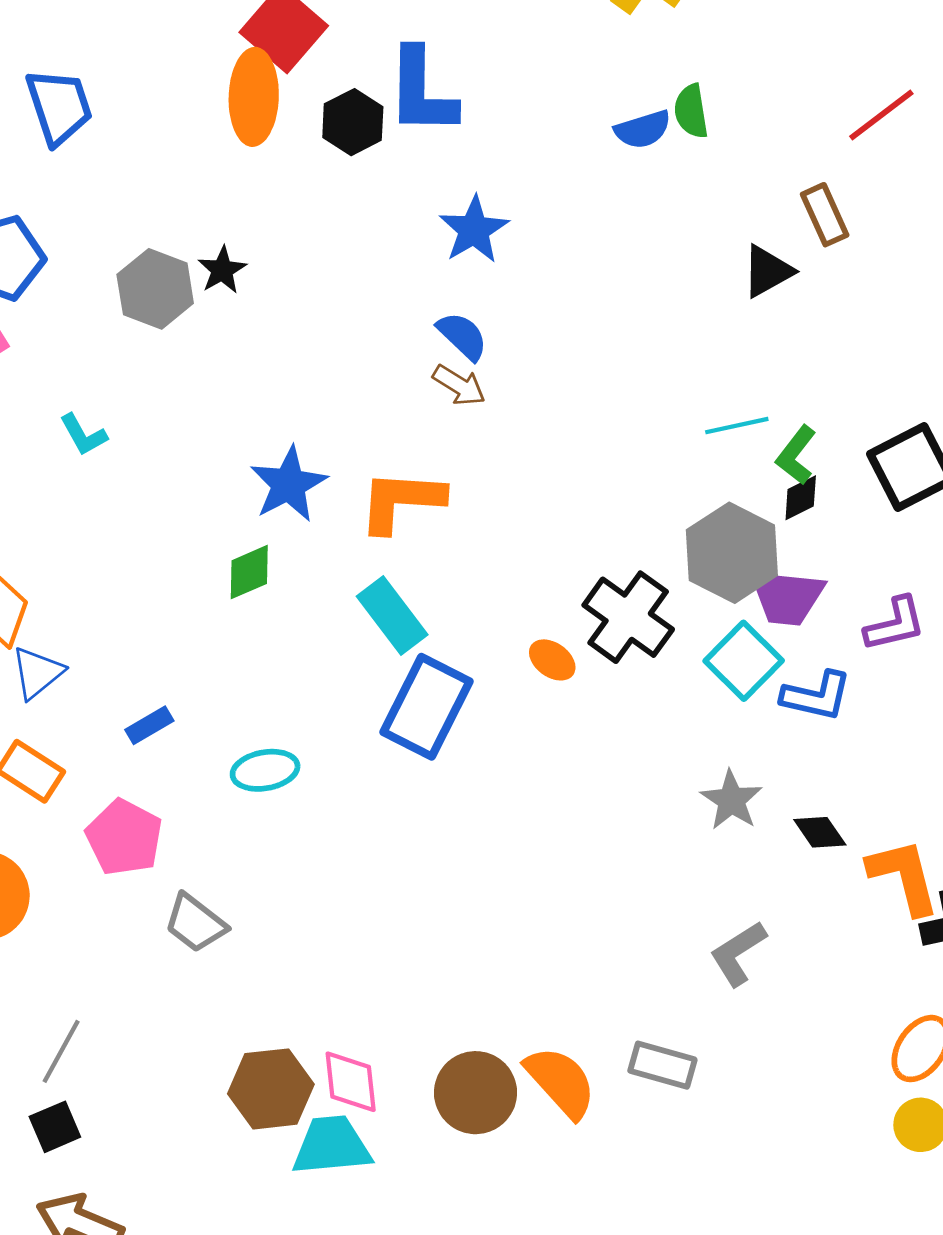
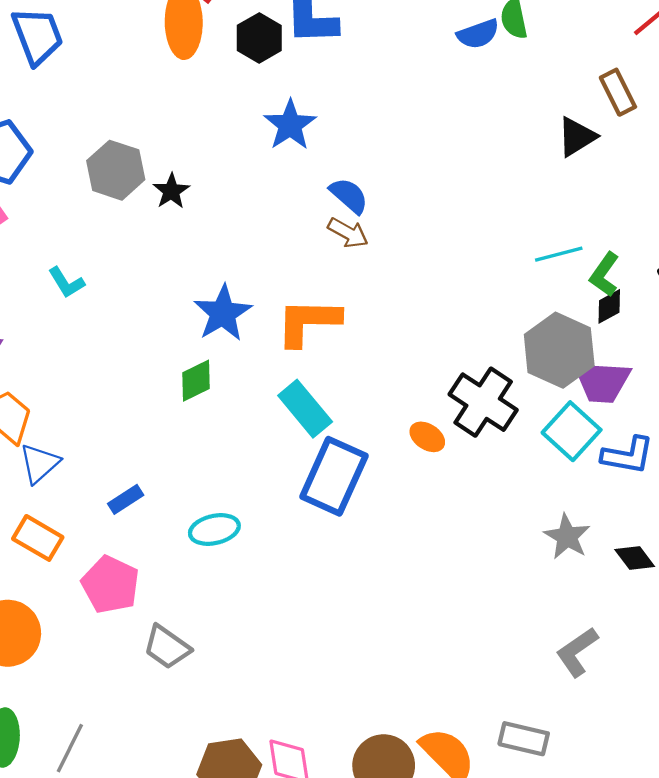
blue star: (474, 230) -> (290, 125), moved
black star: (222, 270) -> (171, 191), moved

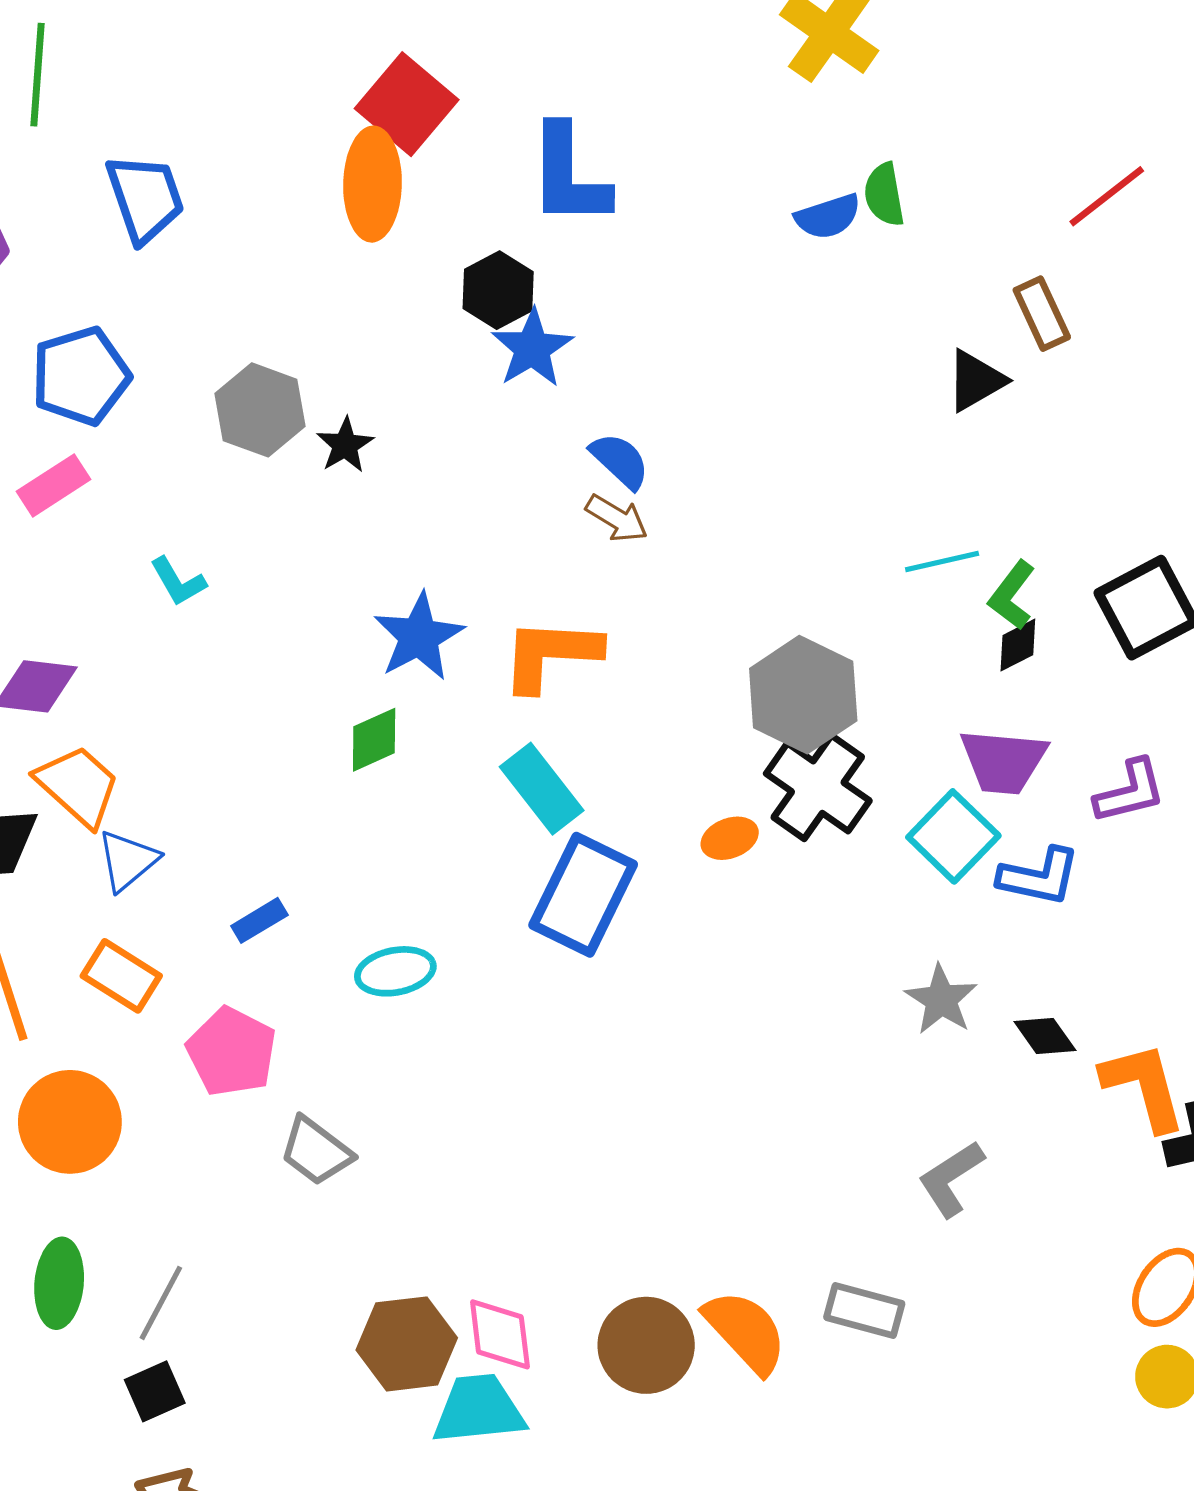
black hexagon: (259, 38) -> (498, 290), moved
gray hexagon: (559, 350) -> (803, 695), moved
orange ellipse: (427, 437) -> (730, 838), turned -56

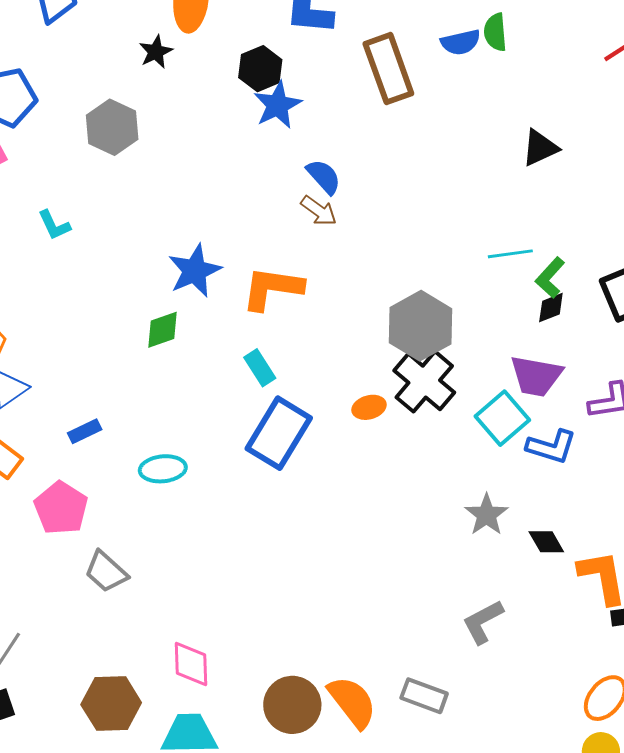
brown rectangle: (1042, 314) -> (388, 69), moved, size x1.6
black star: (345, 445) -> (156, 52), moved
cyan rectangle: (542, 789) -> (260, 368), size x0.7
pink diamond: (500, 1334) -> (191, 664), moved
brown hexagon: (407, 1344) -> (111, 704), moved

